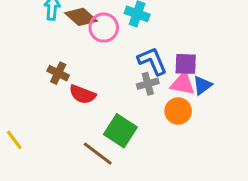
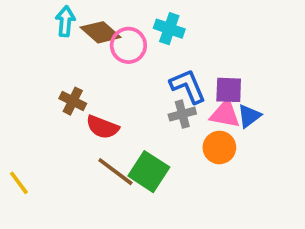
brown line: (98, 154) -> (115, 172), moved

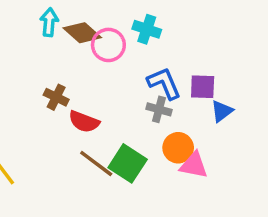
gray cross: (182, 114) -> (159, 109), turned 30
pink triangle: (225, 114) -> (194, 165), moved
orange circle: (219, 147) -> (178, 148), moved

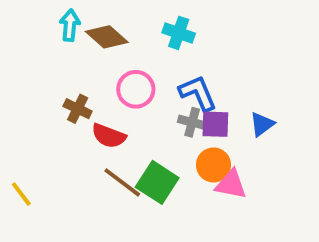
pink circle: (108, 45) -> (136, 89), moved
purple square: (203, 87) -> (215, 124), moved

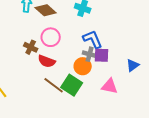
pink circle: (136, 89) -> (51, 37), moved
blue triangle: (262, 124) -> (133, 65), moved
orange circle: (213, 165) -> (83, 66), moved

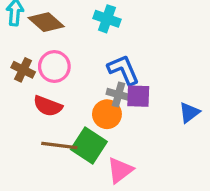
brown cross: (31, 47) -> (23, 70), moved
brown line: (54, 85) -> (59, 145), turned -30
pink triangle: (110, 86) -> (120, 170), moved, turned -48

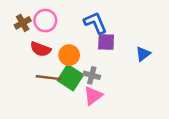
brown cross: (23, 70) -> (23, 23), turned 35
gray cross: (118, 94) -> (92, 75), moved
orange circle: (107, 114) -> (69, 55), moved

